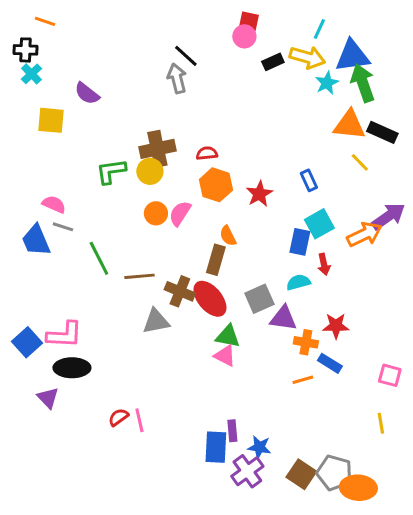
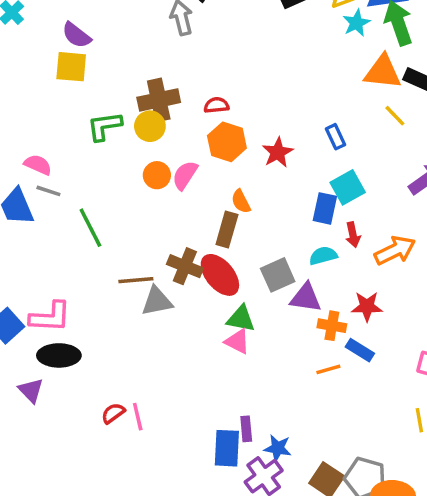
yellow square: (51, 120) -> (71, 67), moved
orange arrow: (364, 234) -> (395, 250), moved
brown line: (139, 276) -> (136, 280), moved

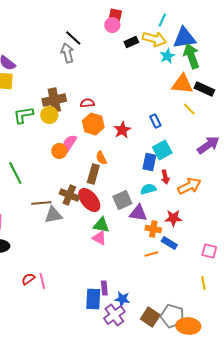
orange circle: (157, 175) -> (59, 151), moved

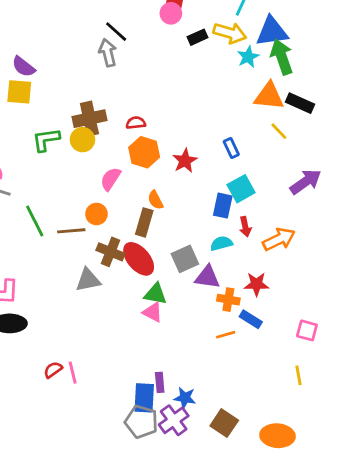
orange circle: (59, 151) -> (96, 214), moved
brown line: (41, 203) -> (71, 231), moved
gray pentagon: (172, 316) -> (141, 422), moved

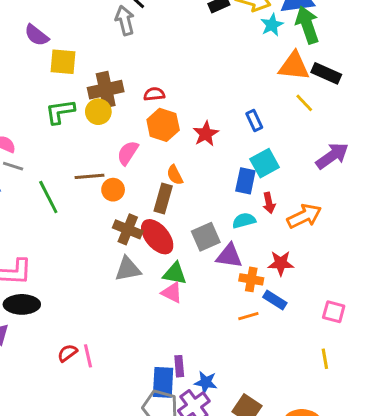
yellow square: (19, 92) -> (63, 62), moved
brown line: (71, 231) -> (90, 176), moved
gray triangle: (88, 280) -> (128, 269), moved

